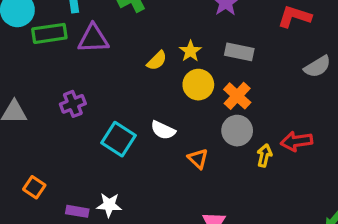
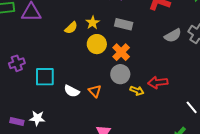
purple cross: (73, 104) -> (17, 63), moved
white semicircle: (163, 130) -> (72, 91), moved
cyan square: (118, 139) -> (45, 77), turned -35
yellow arrow: (264, 155) -> (137, 91), turned 96

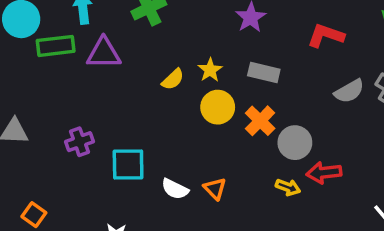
gray circle: (120, 74) -> (295, 143), moved

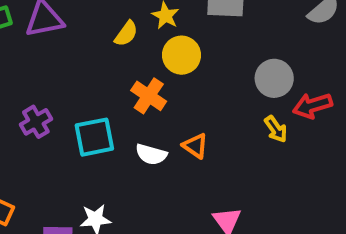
orange cross: (260, 121) -> (149, 96), moved
yellow arrow: (288, 187) -> (276, 129), turned 45

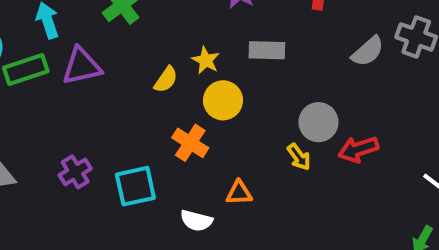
yellow arrow: (276, 129) -> (299, 157), moved
orange triangle: (195, 146) -> (239, 193), turned -36
white semicircle: (151, 154) -> (196, 221), moved

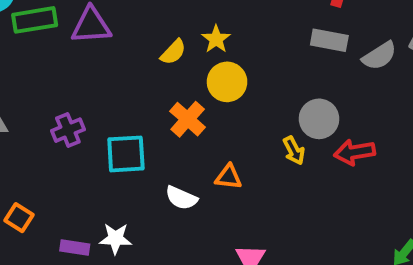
gray rectangle: (267, 50) -> (329, 40), moved

